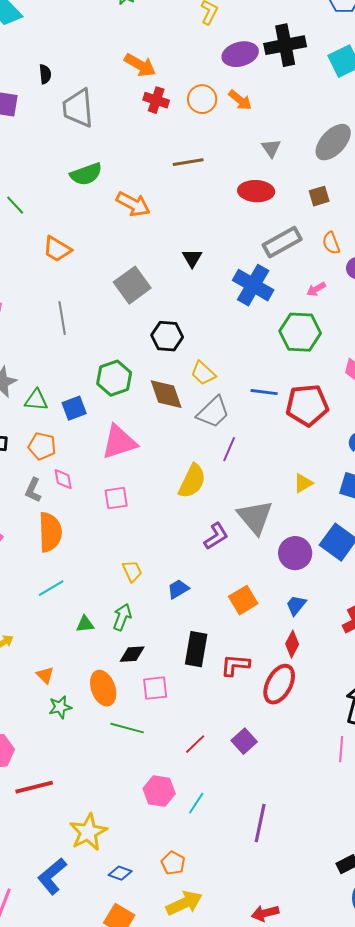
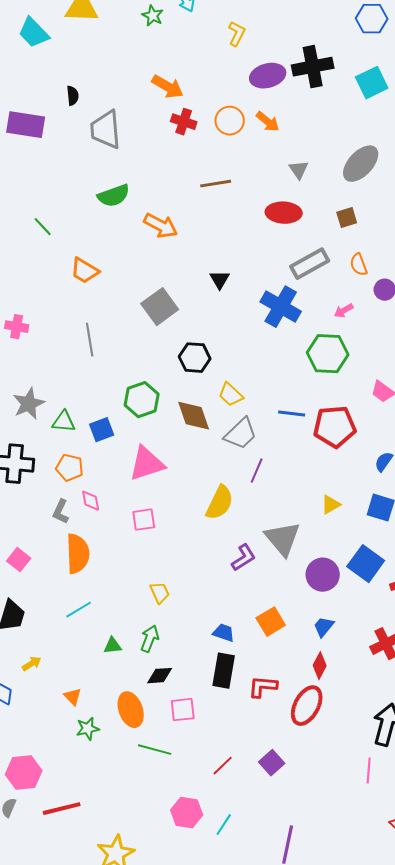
blue trapezoid: (178, 589) -> (224, 633), moved, turned 50

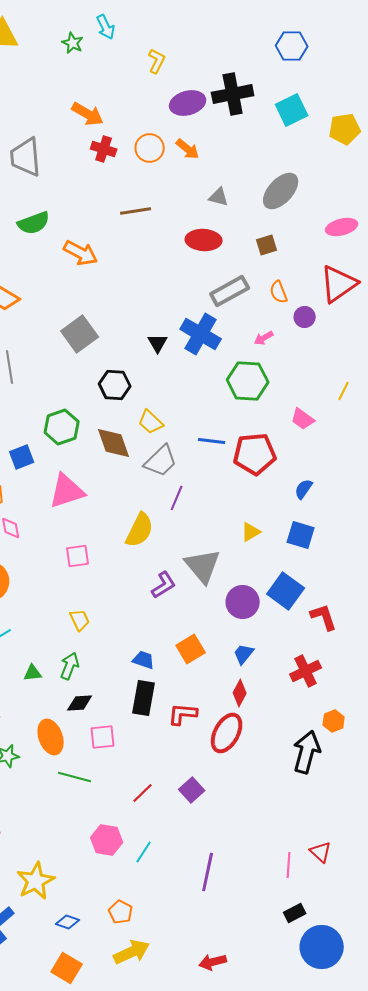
gray triangle: (299, 170) -> (219, 197), turned -40
black triangle: (220, 280) -> (158, 343), moved
pink square: (144, 520) -> (78, 556), moved
pink line: (369, 771) -> (289, 865), moved

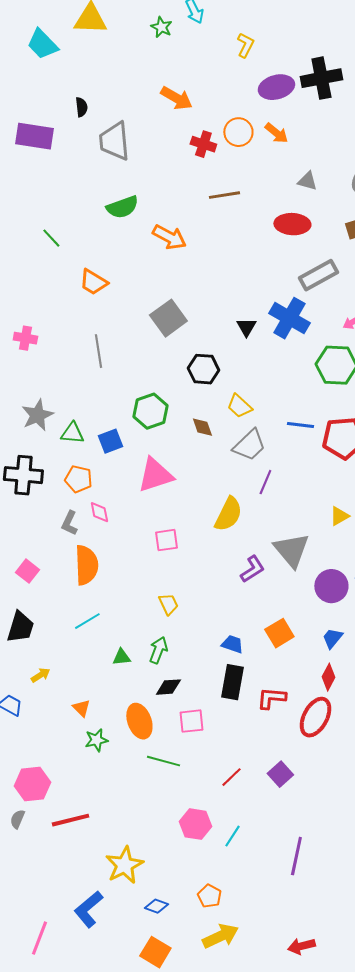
red cross: (104, 149) -> (203, 144), moved
brown diamond: (114, 443) -> (202, 427), size x0.6

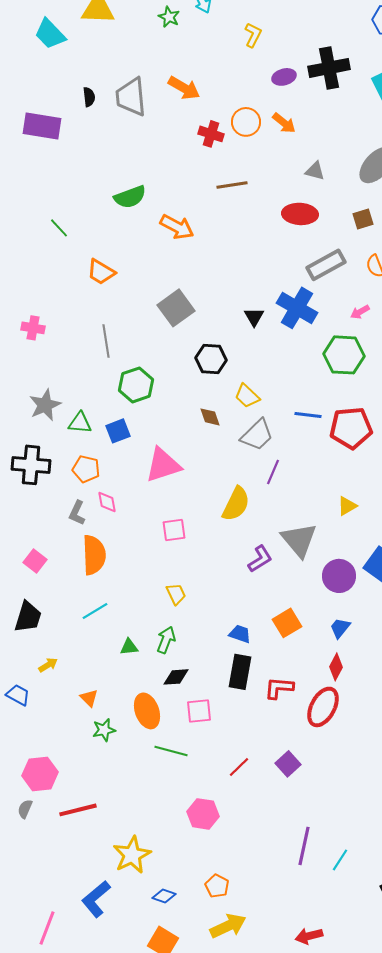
purple ellipse: (276, 87) -> (284, 77), size x0.7
gray trapezoid: (114, 141) -> (131, 97), moved
green hexagon: (150, 411) -> (136, 385), moved
cyan line: (232, 836) -> (340, 860), moved

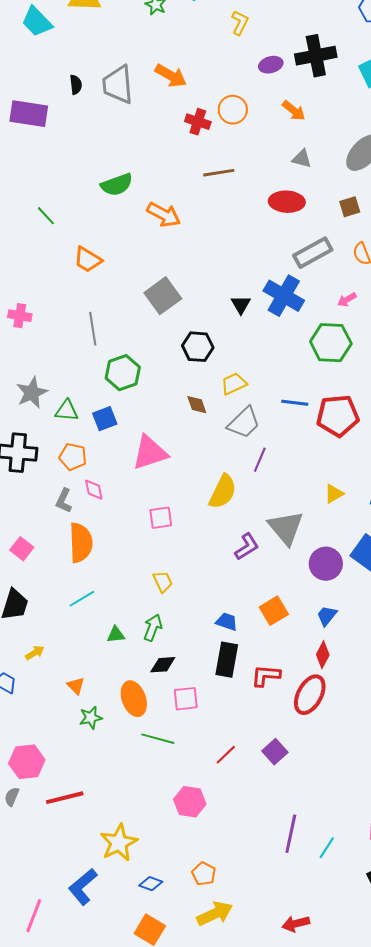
orange arrow: (284, 123) -> (294, 111), moved
yellow trapezoid: (247, 396) -> (234, 384), turned 112

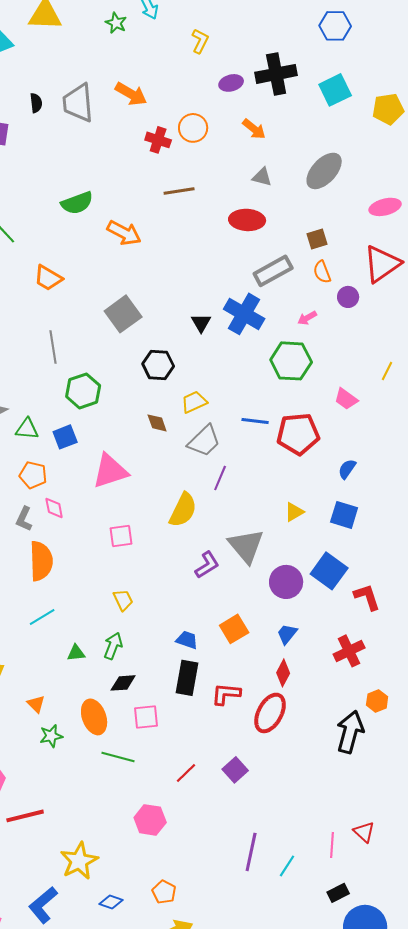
brown square: (350, 207) -> (317, 239), moved

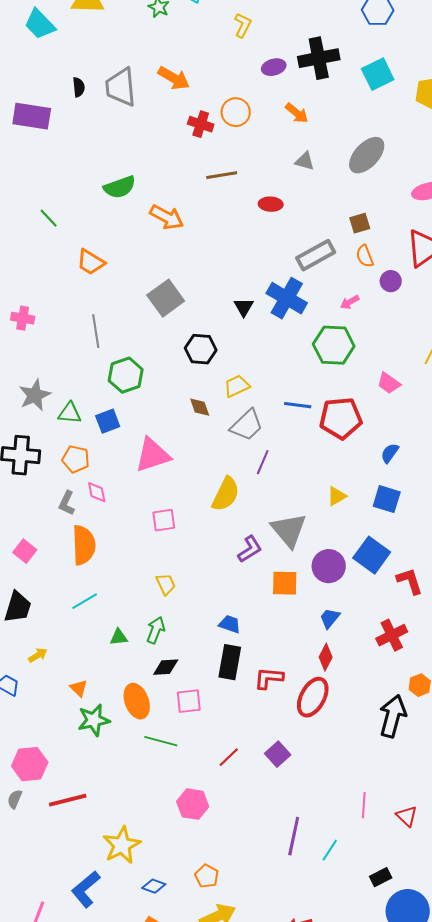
red ellipse: (247, 220) -> (271, 204), moved, size x0.7
orange square: (234, 629) -> (285, 583), moved, turned 32
green star: (51, 736) -> (94, 720), size x1.4
pink line: (332, 845) -> (364, 805), moved

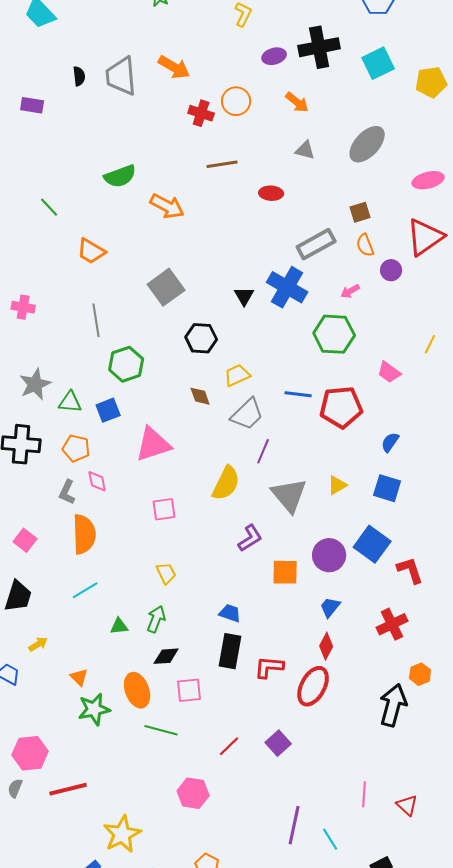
purple rectangle: (32, 116) -> (32, 105), size x0.6
gray triangle: (289, 530) -> (289, 495), moved
cyan line: (330, 850) -> (330, 839), turned -65

